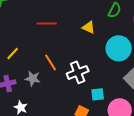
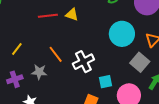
yellow triangle: (89, 27) -> (72, 15), moved

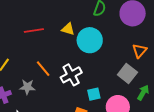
yellow triangle: (72, 15) -> (68, 29), moved
cyan circle: (122, 34) -> (90, 40), moved

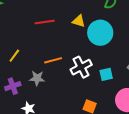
orange line: (43, 69) -> (53, 60), turned -66
cyan square: (94, 94) -> (106, 74), moved

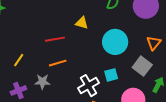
red line: (45, 22) -> (55, 39), moved
cyan circle: (100, 33) -> (115, 42), moved
white cross: (81, 67) -> (89, 86), moved

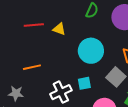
red line: (55, 39) -> (34, 25), moved
gray star: (42, 82) -> (16, 93), moved

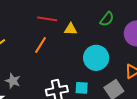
yellow triangle: (59, 29) -> (71, 29), turned -32
orange line: (32, 67) -> (40, 45), moved, turned -60

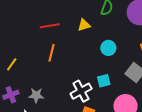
yellow triangle: (71, 29) -> (84, 25), moved
cyan circle: (96, 58) -> (108, 48), size x0.6

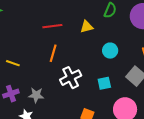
yellow line: (12, 64) -> (13, 63), turned 72
white cross: (81, 91) -> (71, 78), moved

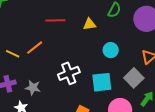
orange line: (53, 53) -> (35, 48), moved, turned 30
cyan square: (104, 83) -> (102, 82), size x1.5

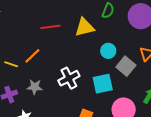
yellow triangle: (89, 24) -> (85, 27), size x1.5
gray square: (134, 78) -> (126, 66), moved
gray star: (33, 88) -> (35, 87), moved

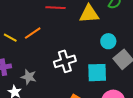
gray star: (35, 87) -> (29, 77), moved

